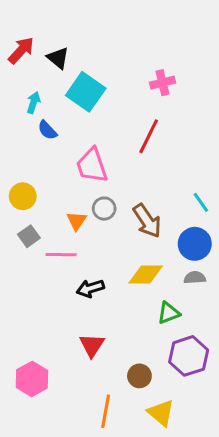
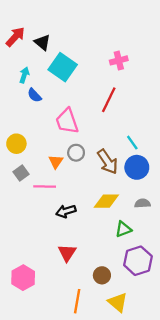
cyan line: (201, 202) -> (132, 143), moved
blue circle: (195, 244) -> (137, 167), moved

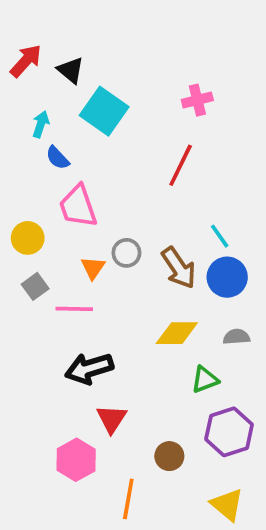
pink trapezoid: (67, 121) -> (78, 206), moved
black arrow: (66, 211) -> (89, 368), moved, size x1.4
pink hexagon: (23, 278) -> (76, 460), moved
yellow triangle: (118, 302) -> (227, 505), moved

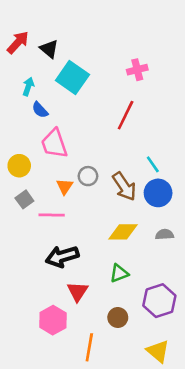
green triangle: (205, 380) -> (119, 273), moved

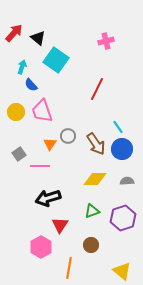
pink cross: (137, 70) -> (106, 41), moved
yellow circle: (19, 166) -> (16, 112), moved
purple hexagon: (159, 301) -> (123, 218), moved

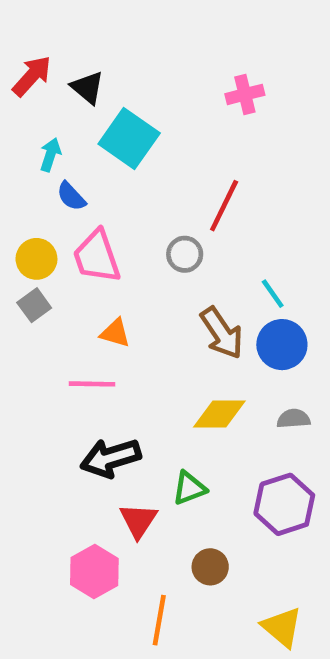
gray circle: (68, 136) -> (185, 254), moved
orange triangle: (50, 144) -> (115, 333), turned -48
gray square: (19, 154) -> (34, 305), moved
green triangle: (92, 211) -> (189, 488), moved

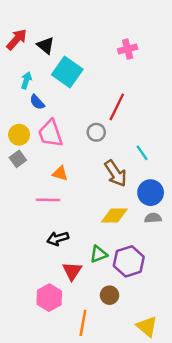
blue circle: (282, 345) -> (151, 193), moved
black arrow: (111, 458) -> (58, 238), size x0.7
purple hexagon: (284, 504) -> (129, 261), moved

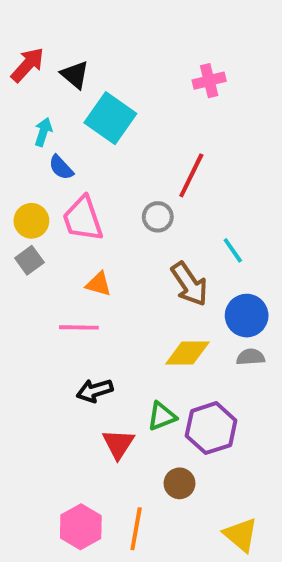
pink hexagon: (49, 298) -> (81, 527), moved

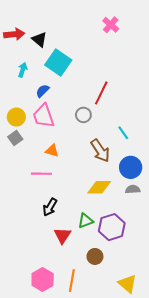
red arrow: (27, 65) -> (14, 34), turned 42
pink cross: (209, 81) -> (111, 25), moved, turned -35
blue semicircle: (61, 167) -> (43, 91), moved, turned 88
black arrow: (95, 391) -> (50, 207), turned -42

